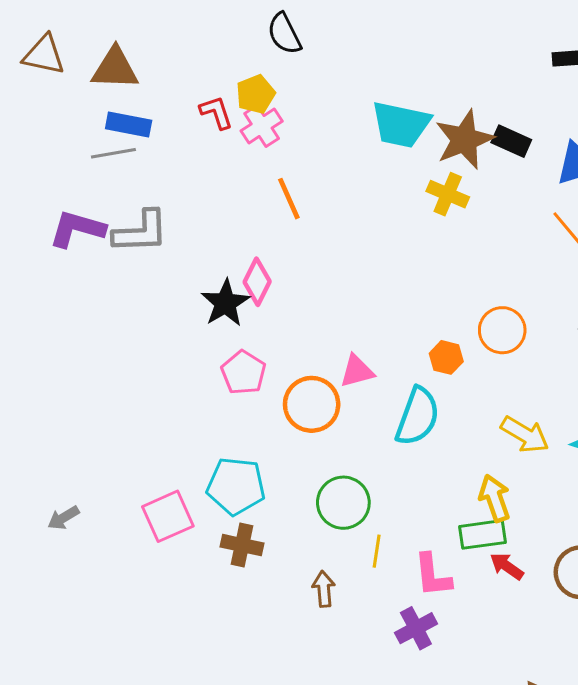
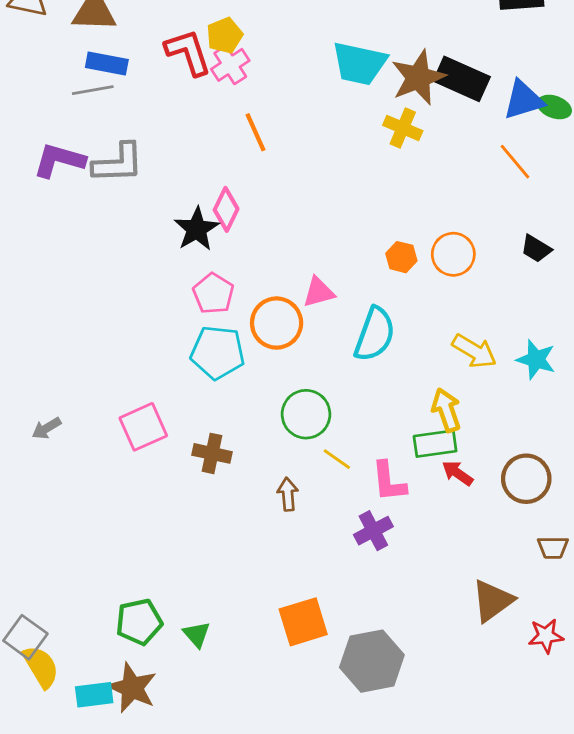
red L-shape: (216, 112) -> (188, 52), size x1.5
black rectangle: (511, 141) -> (462, 79), size x1.5
orange hexagon: (446, 357) -> (401, 257), moved
cyan pentagon: (236, 486) -> (218, 352), moved
yellow line: (377, 551) -> (337, 459), turned -64

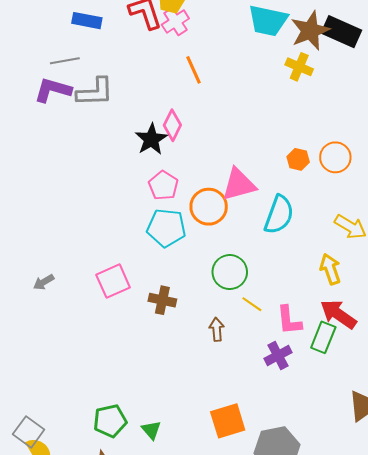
gray line: (93, 90) -> (65, 61), moved
pink triangle: (319, 292) -> (239, 185), size x1.5
green rectangle: (435, 444) -> (323, 337), moved, turned -60
red arrow: (457, 473) -> (338, 314), size x1.6

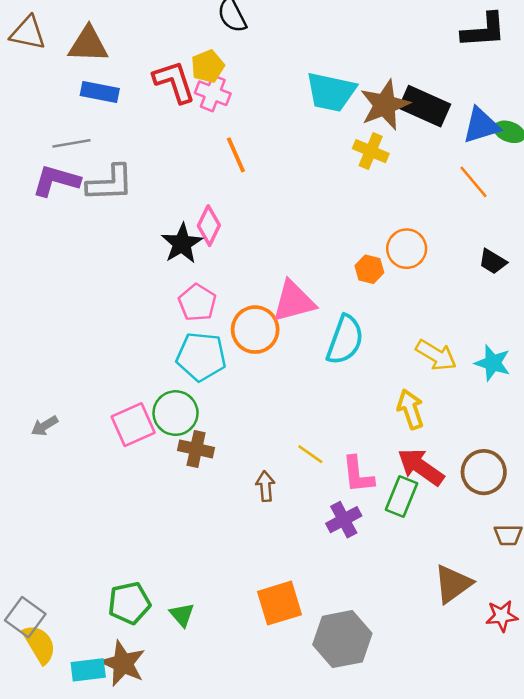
pink cross: (175, 22) -> (213, 93), turned -36
orange circle: (335, 157) -> (407, 249), moved
green circle: (230, 272) -> (176, 413), moved

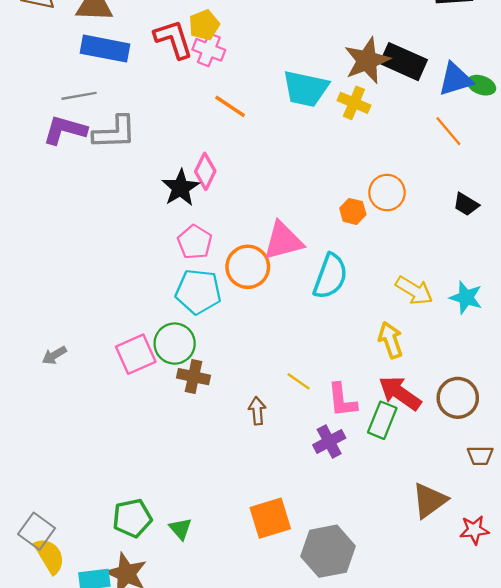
blue rectangle: (100, 92) -> (105, 49), size x1.4
cyan trapezoid: (331, 92) -> (306, 89), moved
orange line: (236, 155) -> (230, 106), turned -32

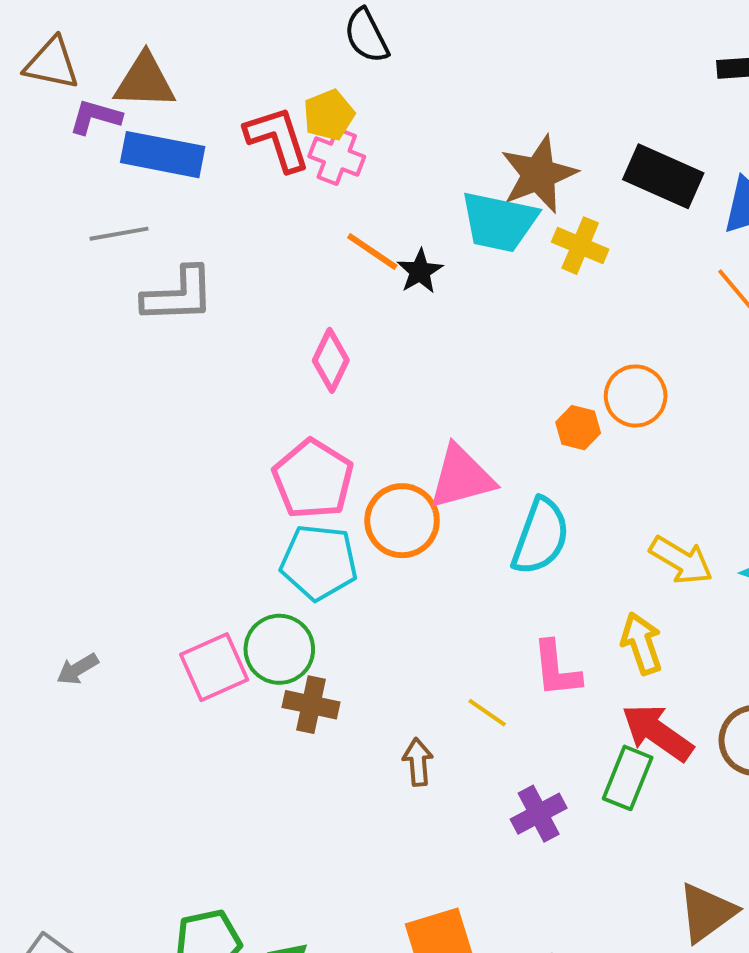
brown star: (367, 60) -> (539, 174), moved
purple L-shape: (65, 130) -> (95, 117), moved, size x0.7
black star: (181, 188) -> (420, 271), moved, size x0.7
pink pentagon: (195, 242) -> (313, 479), size x1.4
pink L-shape: (342, 400) -> (556, 669), moved

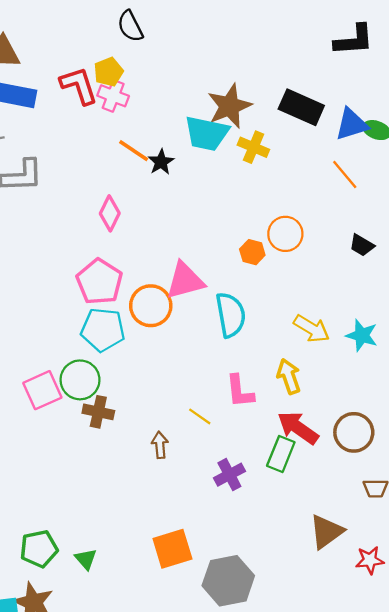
cyan semicircle: (541, 536) -> (231, 315), turned -30

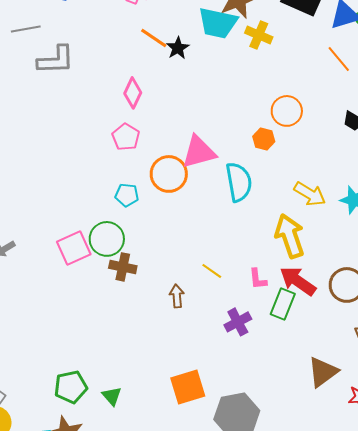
orange hexagon: (252, 252) -> (264, 139), moved
pink pentagon: (99, 282) -> (126, 137), moved, size x0.7
cyan pentagon: (103, 330) -> (127, 195), size x0.6
yellow arrow: (289, 376) -> (290, 236), size x1.4
pink L-shape: (240, 391) -> (258, 279), moved, size x0.7

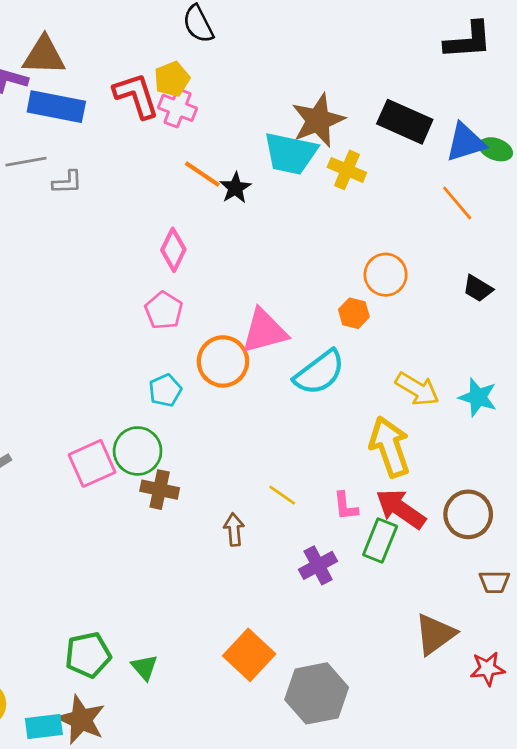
gray L-shape: (56, 60) -> (67, 182), moved, size x0.6
cyan semicircle: (239, 182) -> (319, 372), turned 63
cyan pentagon: (127, 195) -> (165, 390), turned -30
orange square: (188, 387) -> (249, 655), turned -30

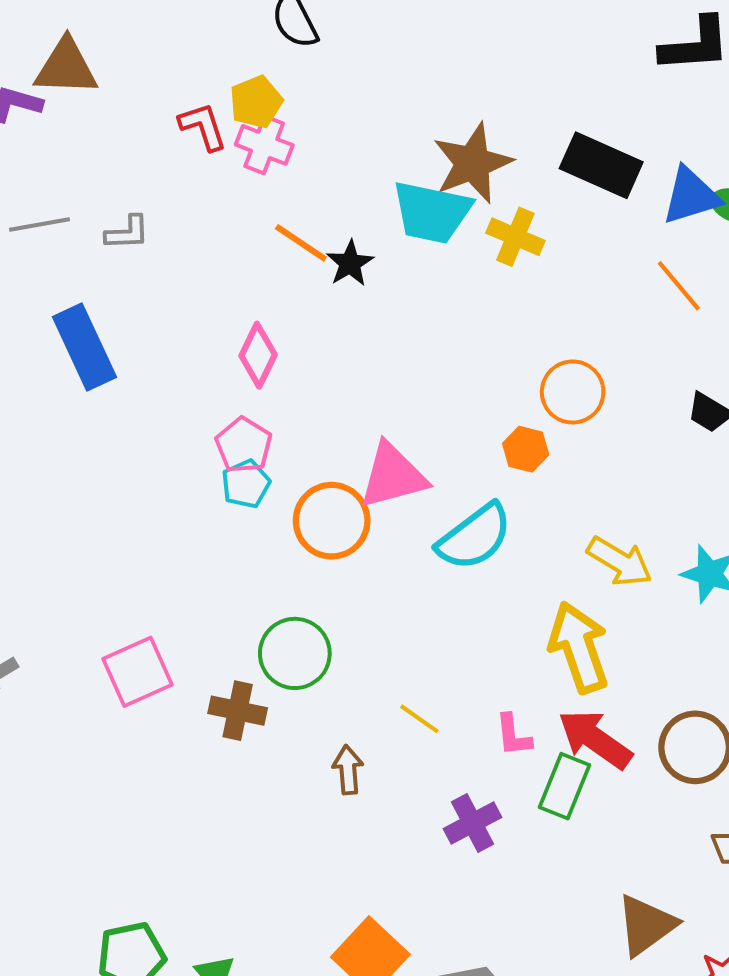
red L-shape: (136, 96) -> (203, 126), size x0.7
blue rectangle: (56, 107) -> (84, 347), moved, turned 54
gray L-shape: (67, 182) -> (127, 233), moved
cyan pentagon: (165, 390) -> (246, 484), moved
green circle: (138, 451) -> (295, 653), moved

